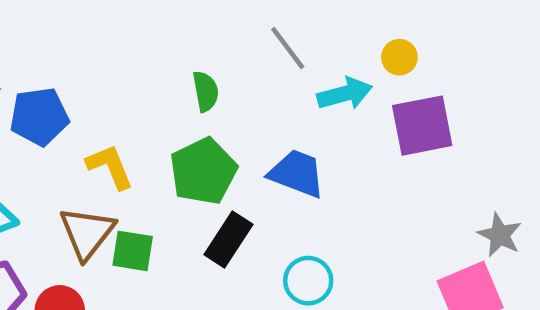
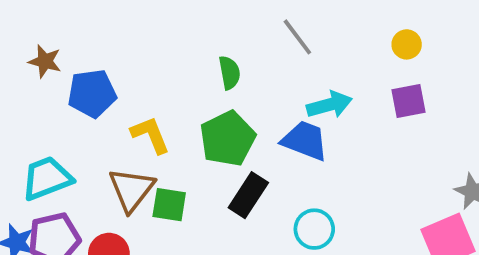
yellow circle: (399, 57) -> (407, 44), moved
cyan arrow: (345, 94) -> (329, 105), moved
purple square: (422, 126) -> (408, 101), size x0.7

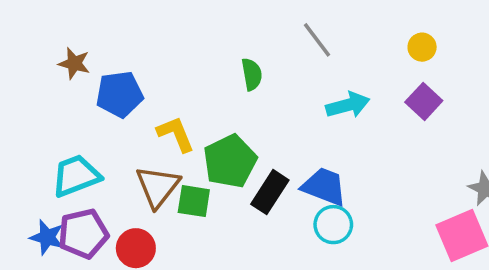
purple square: (408, 101) -> (424, 101), turned -36
green pentagon: (228, 139) -> (230, 161), moved
blue trapezoid: (305, 141) -> (324, 187), moved

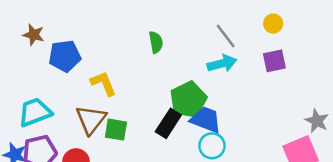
gray line: (317, 40) -> (226, 36), moved
purple square: (424, 101) -> (274, 61), turned 35
green pentagon: (230, 161) -> (188, 100), moved

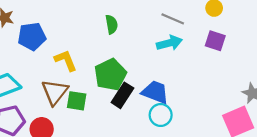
gray line: (226, 36) -> (173, 19), turned -30
purple square: (274, 61) -> (215, 41), turned 30
green pentagon: (188, 100) -> (110, 75), moved

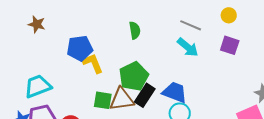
blue pentagon: (32, 36) -> (80, 48), moved
cyan arrow: (169, 43) -> (188, 47), turned 55
brown triangle: (55, 92) -> (122, 99), moved, turned 44

